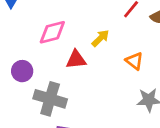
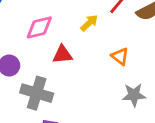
yellow arrow: (100, 38) -> (89, 23), moved

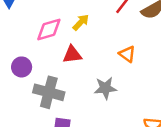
yellow arrow: (89, 23) -> (81, 22), moved
gray star: (134, 95) -> (105, 88), moved

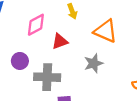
yellow arrow: (81, 22) -> (72, 11), moved, turned 128
orange triangle: (127, 54) -> (106, 31), size x1.6

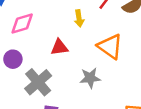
pink diamond: (36, 25) -> (22, 24), moved
gray cross: (47, 77) -> (38, 82), turned 35

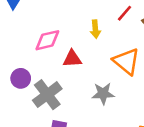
pink diamond: (22, 24) -> (47, 40), moved
purple circle: (13, 59) -> (21, 78), moved

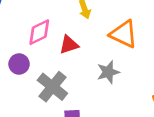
purple circle: (21, 78) -> (19, 64), moved

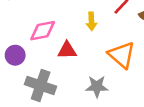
gray cross: (52, 87) -> (41, 85), turned -36

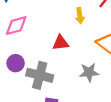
pink diamond: (43, 31) -> (16, 26), moved
purple circle: (15, 55) -> (16, 63), moved

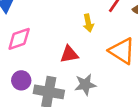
gray star: (89, 72) -> (85, 85), moved

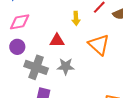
purple circle: (21, 80) -> (17, 47), moved

